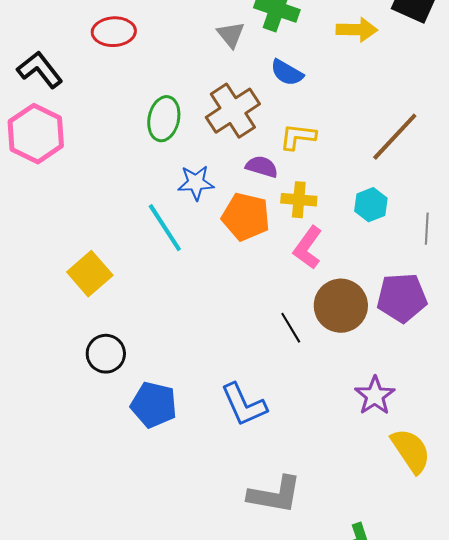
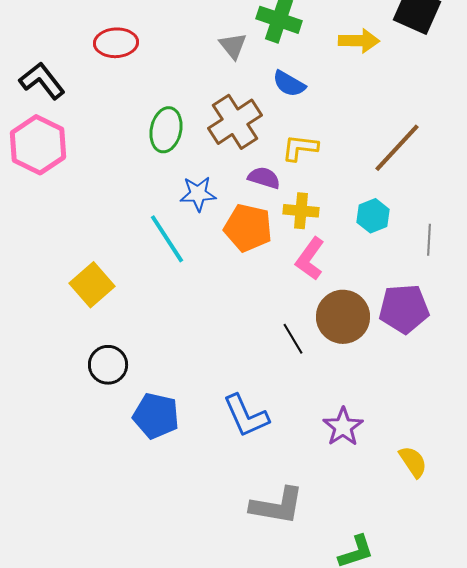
purple star: (375, 396) -> (343, 427), moved
yellow semicircle: (411, 451) -> (413, 462), size x0.7

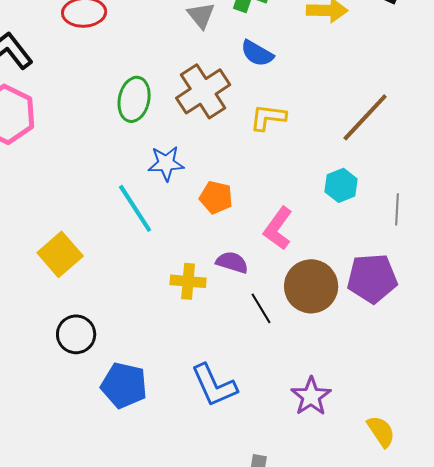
purple semicircle: (264, 178) -> (232, 262), moved
yellow cross: (301, 211) -> (188, 281), moved
orange pentagon: (248, 228) -> (216, 197), size x0.7

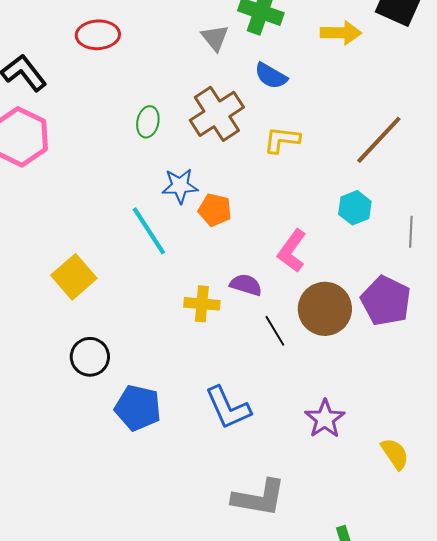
green ellipse: (134, 99) -> (148, 122), size x0.7
orange pentagon: (216, 197) -> (215, 210), moved
purple pentagon: (372, 278) -> (386, 301), turned 30

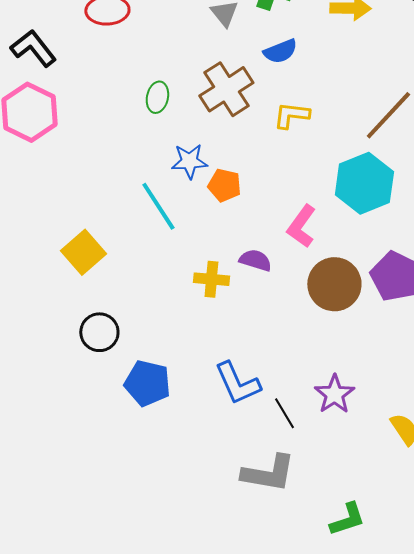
blue semicircle: (271, 76) -> (280, 51), turned -52
cyan hexagon: (355, 208) -> (364, 183), size x1.8
black line: (275, 331) -> (284, 413), moved

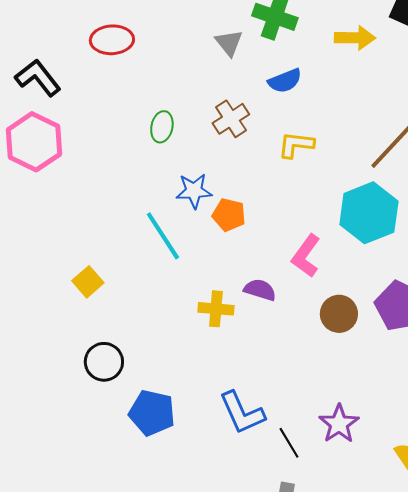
brown cross: (226, 89) -> (231, 119), size x0.7
yellow square: (83, 252) -> (88, 282), size x0.7
brown circle: (334, 284) -> (339, 314), size x0.7

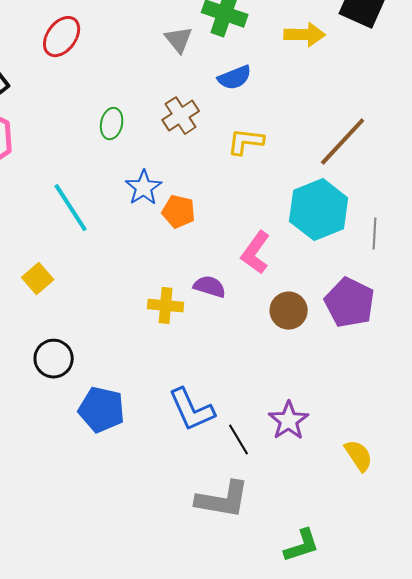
red ellipse: (112, 40) -> (62, 37), turned -51
blue star: (194, 191) -> (144, 188), turned -30
cyan line: (163, 236) -> (71, 208), moved

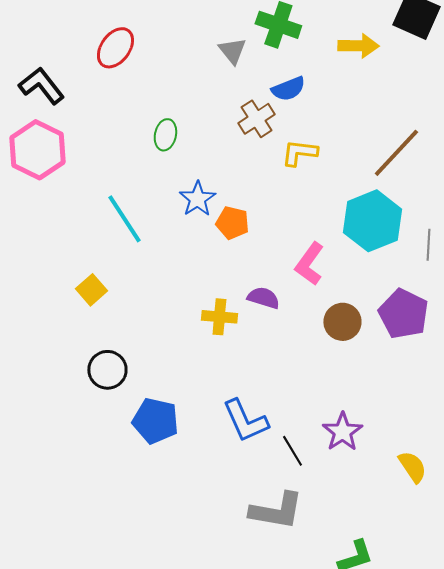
brown cross: (181, 116) -> (256, 119), moved

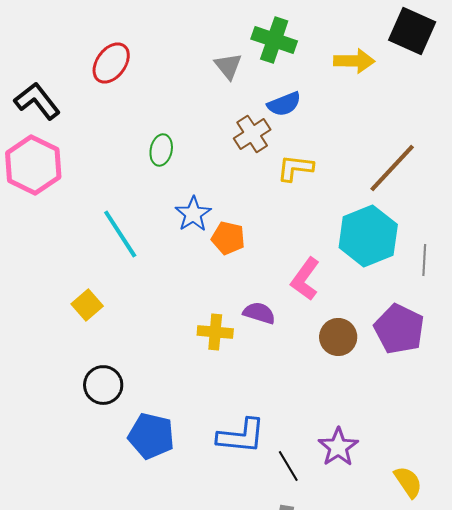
blue L-shape: (245, 421) -> (241, 436), turned -60

